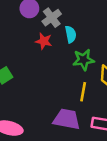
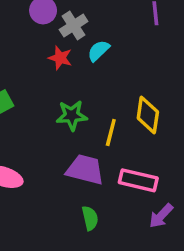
cyan semicircle: (71, 34) -> (99, 51), turned -126
green star: (84, 60) -> (72, 115), moved

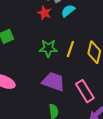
yellow line: (111, 133) -> (70, 49), moved
pink rectangle: (138, 180) -> (85, 91), turned 40

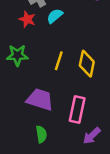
green star: (48, 48) -> (17, 55), moved
pink rectangle: (85, 91) -> (77, 110), turned 45

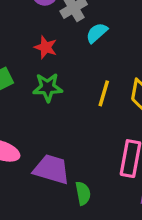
red star: (27, 19) -> (46, 47), moved
purple trapezoid: (40, 100) -> (51, 169), moved

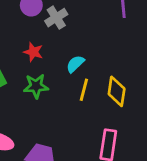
cyan semicircle: (97, 33) -> (75, 64), moved

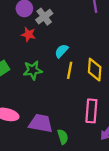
red star: (33, 52) -> (28, 34), moved

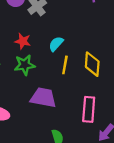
red star: (28, 34) -> (23, 41), moved
purple trapezoid: (41, 123) -> (43, 98), moved

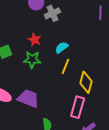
yellow diamond: (92, 64) -> (86, 82), moved
purple trapezoid: (43, 98) -> (28, 98), moved

